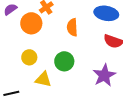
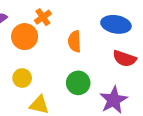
green circle: (64, 61) -> (78, 83), moved

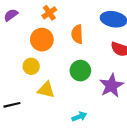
orange circle: (25, 37) -> (42, 40), moved

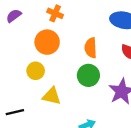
orange cross: (49, 13) -> (55, 13), turned -32
orange semicircle: (77, 34) -> (91, 48), moved

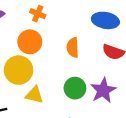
yellow circle: (36, 71) -> (19, 70), size x1.6
green circle: (88, 75) -> (75, 88), moved

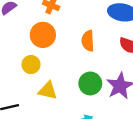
yellow circle: (19, 70) -> (31, 65), size x0.6

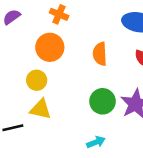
yellow triangle: (48, 91) -> (41, 109), moved

